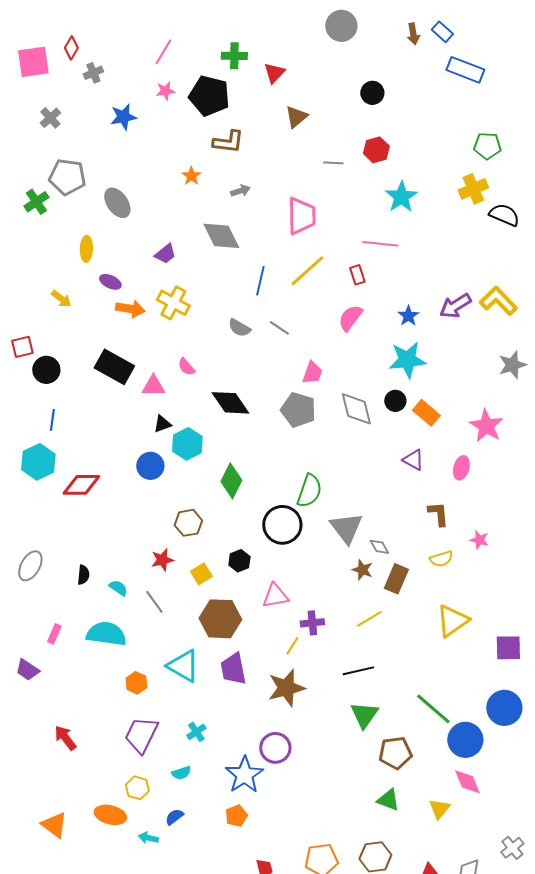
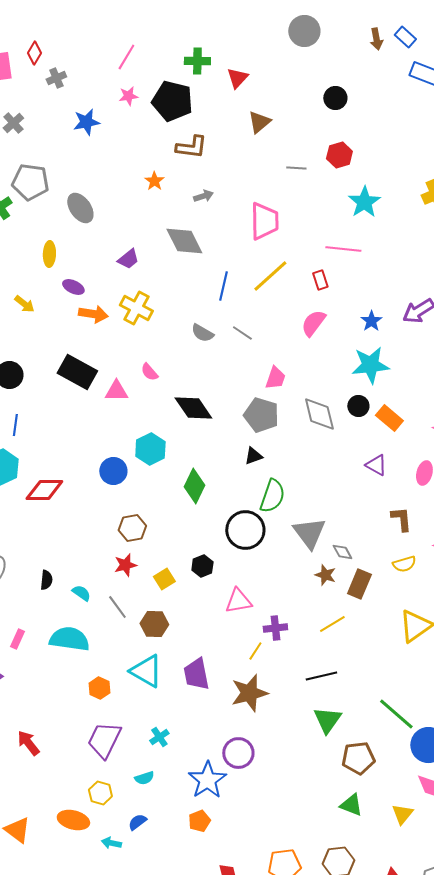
black triangle: (162, 424) -> (253, 456), moved
brown hexagon: (188, 523) -> (132, 528), moved
brown hexagon: (220, 619) -> (154, 624), moved, size x0.7

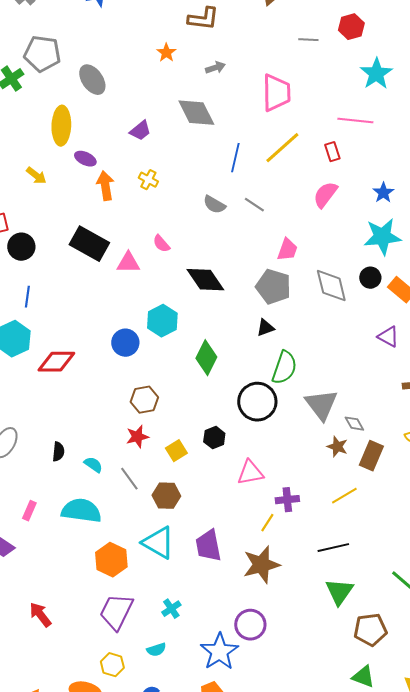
yellow ellipse: (49, 254) -> (61, 126), size x1.5
yellow cross: (136, 308) -> (148, 180), size x0.6
orange arrow: (93, 314) -> (105, 186), turned -108
orange hexagon: (99, 688) -> (111, 560), size x1.5

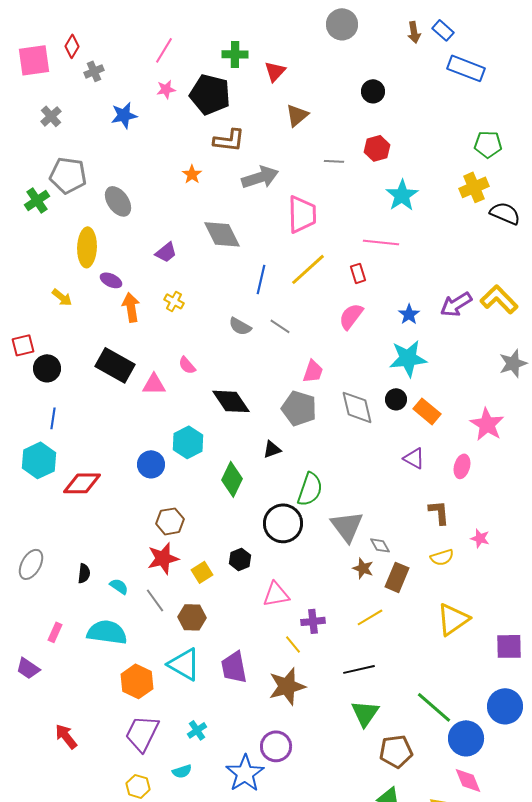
gray arrow: (215, 68) -> (260, 177), moved, size x1.8
black triangle: (265, 328) -> (272, 449), moved
red star: (137, 437) -> (163, 558), size x1.4
yellow line: (267, 523) -> (293, 644), turned -72

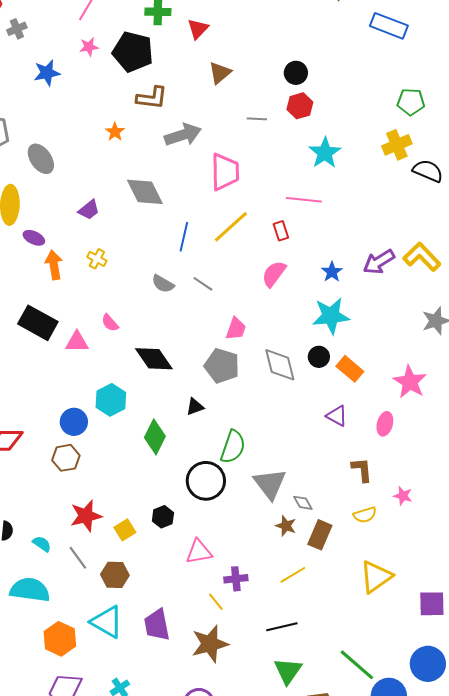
black circle: (373, 91) -> (296, 73), moved
brown hexagon: (170, 521) -> (66, 458), moved

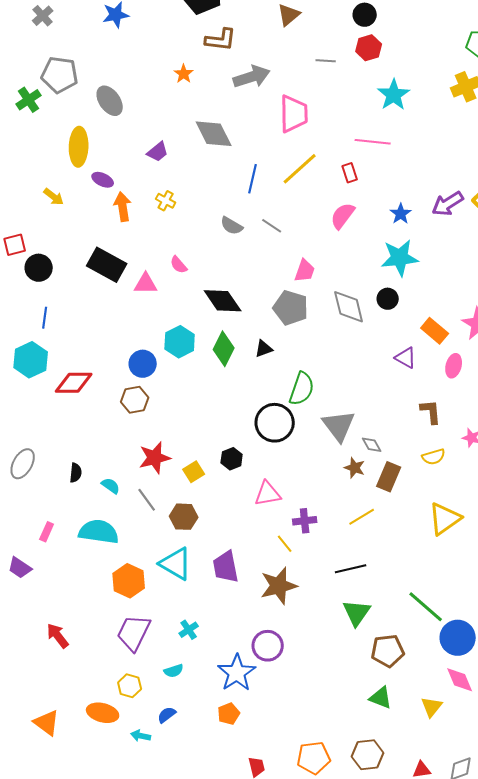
orange rectangle: (350, 369) -> (435, 331), moved
green diamond: (155, 437) -> (224, 349), moved

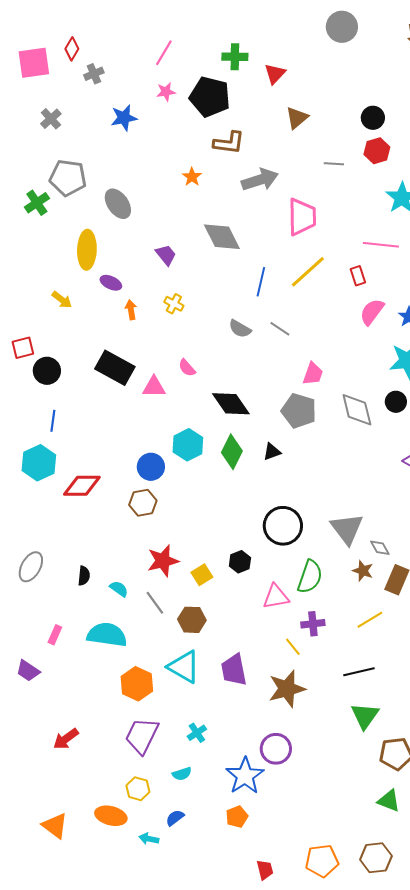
purple trapezoid: (158, 152) -> (166, 255), turned -90
orange arrow: (123, 207) -> (131, 310), size x0.7
pink semicircle: (343, 216) -> (372, 312), moved
green semicircle: (302, 389) -> (310, 577), moved
red arrow: (58, 636) -> (66, 739), turned -88

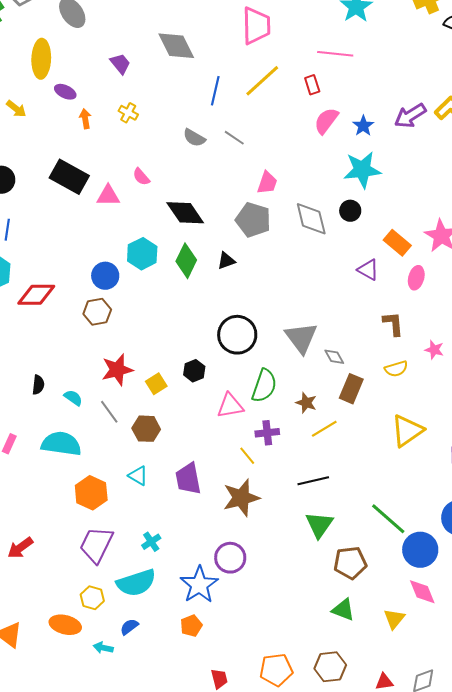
brown star: (363, 571) -> (306, 403), moved
cyan triangle: (184, 667) -> (138, 476), size x0.6
cyan semicircle: (182, 774) -> (136, 583), size x2.0

